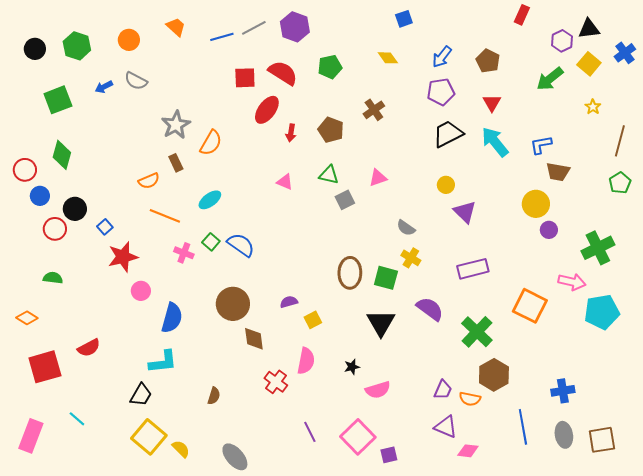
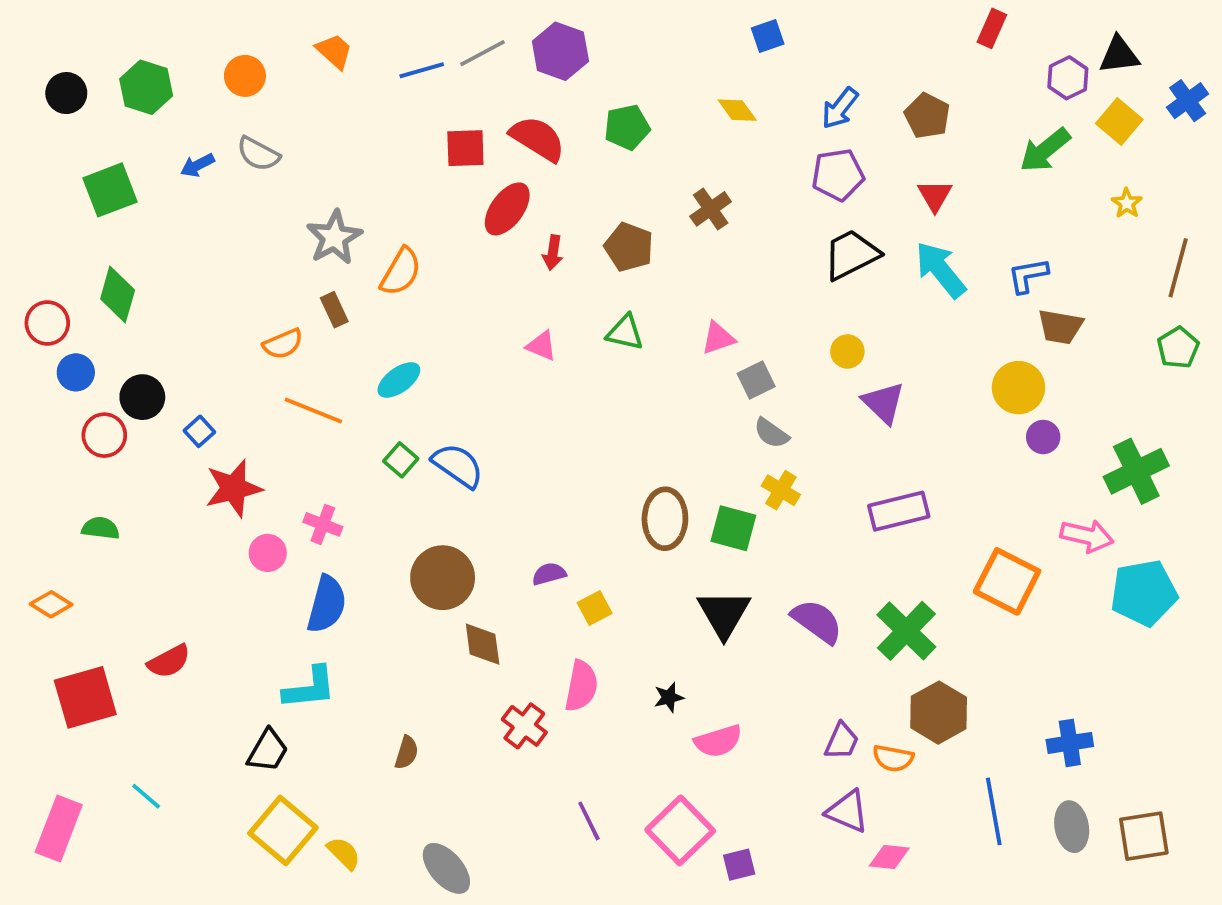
gray square: (345, 200) -> (756, 380), moved
pink cross: (184, 253) -> (323, 524), moved
purple semicircle: (430, 309) -> (817, 621), moved

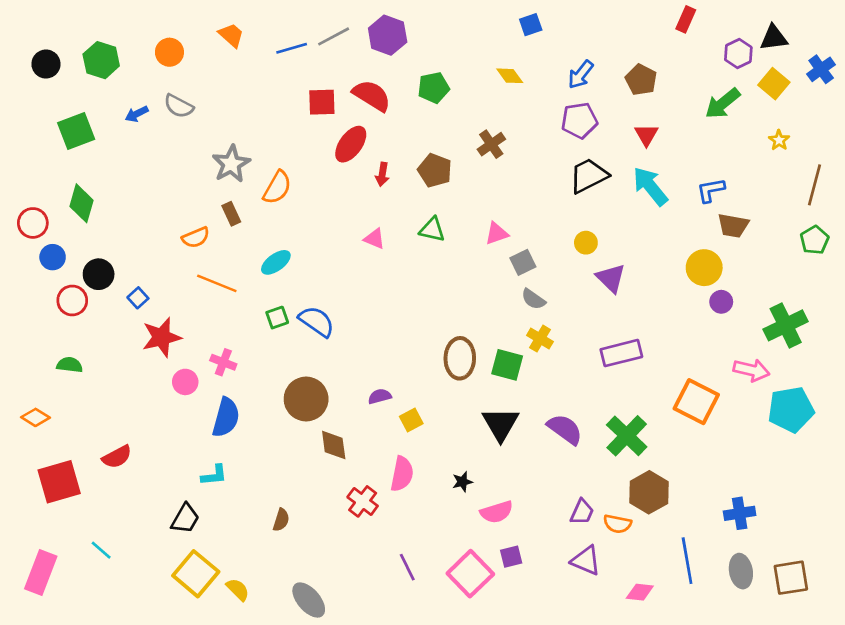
green square: (401, 460) -> (277, 318), turned 30
cyan L-shape: (310, 688) -> (214, 475), size x0.7
pink diamond: (889, 857) -> (640, 592), moved
purple square: (739, 865) -> (511, 557), moved

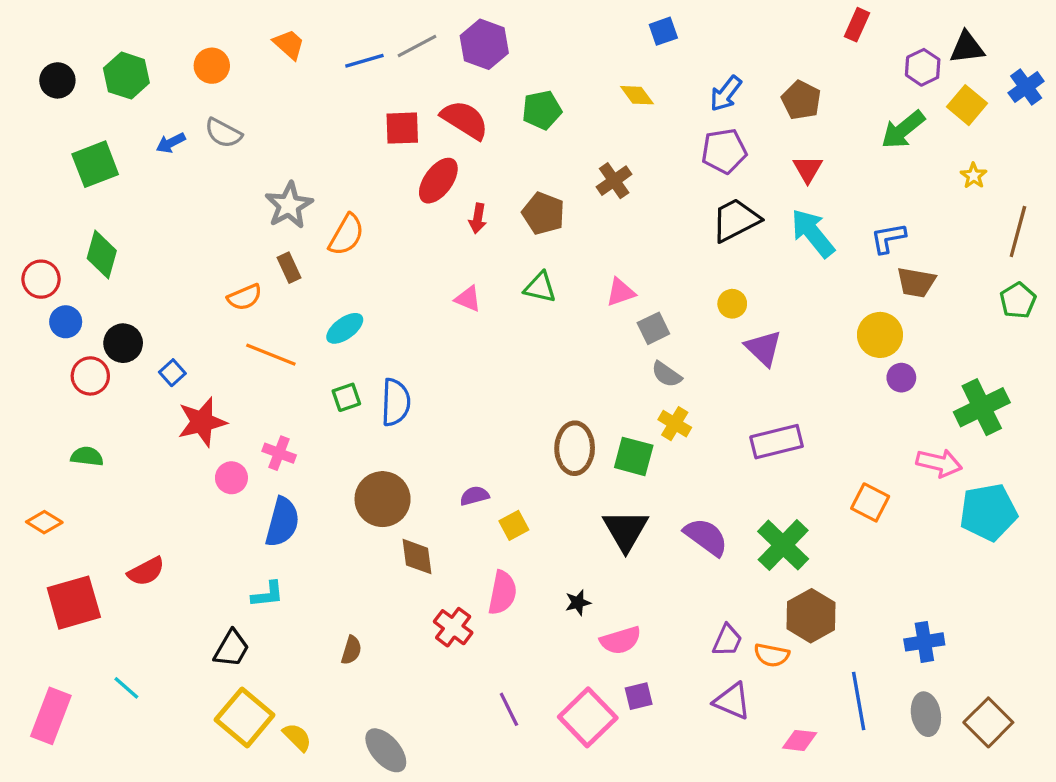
blue semicircle: (317, 321) -> (396, 402), turned 57
orange square: (696, 402) -> (870, 502), size x0.7
brown square: (791, 578) -> (988, 722), turned -36

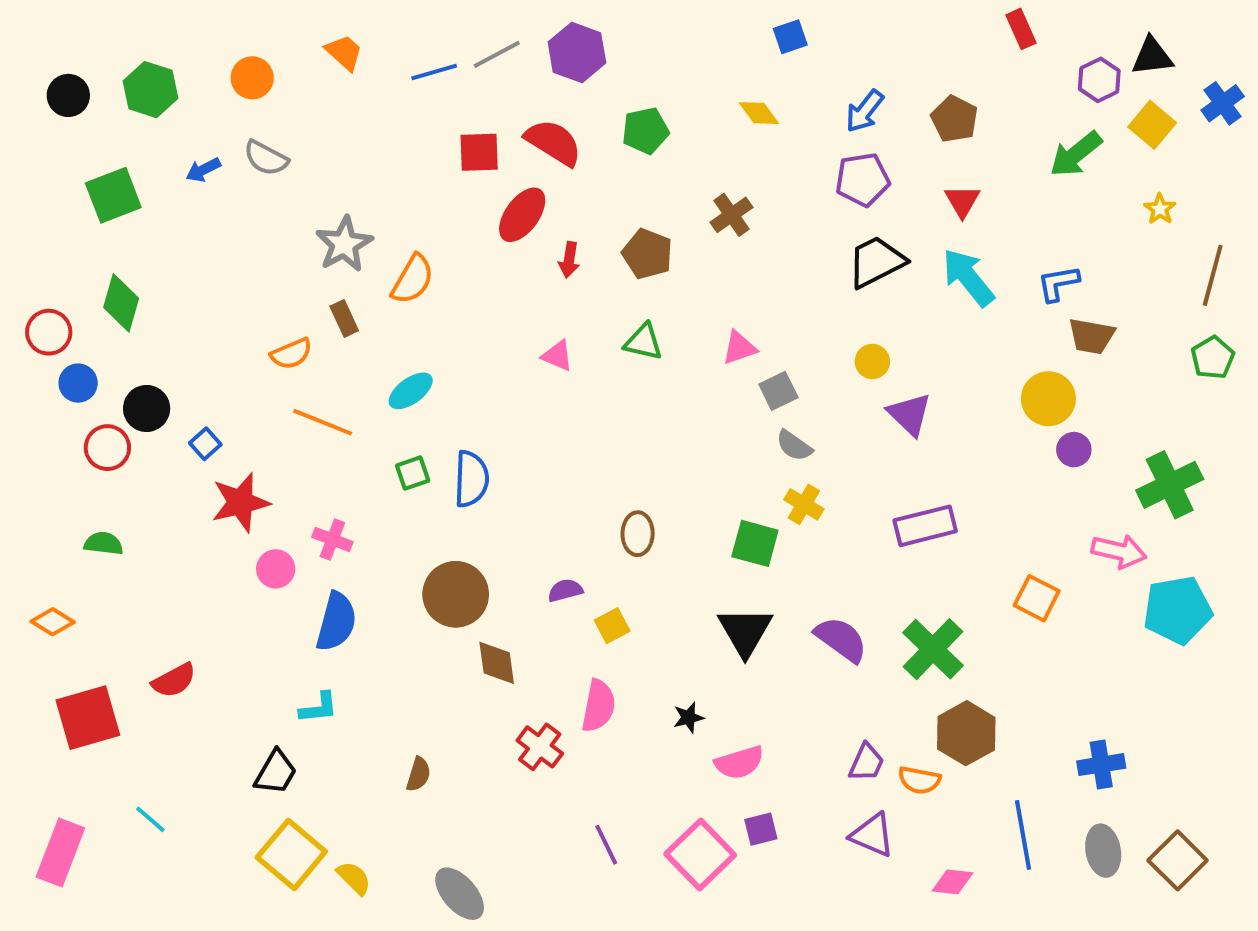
red rectangle: (857, 25) -> (1021, 29), turned -48
brown ellipse: (575, 448) -> (638, 534), moved, size x0.7

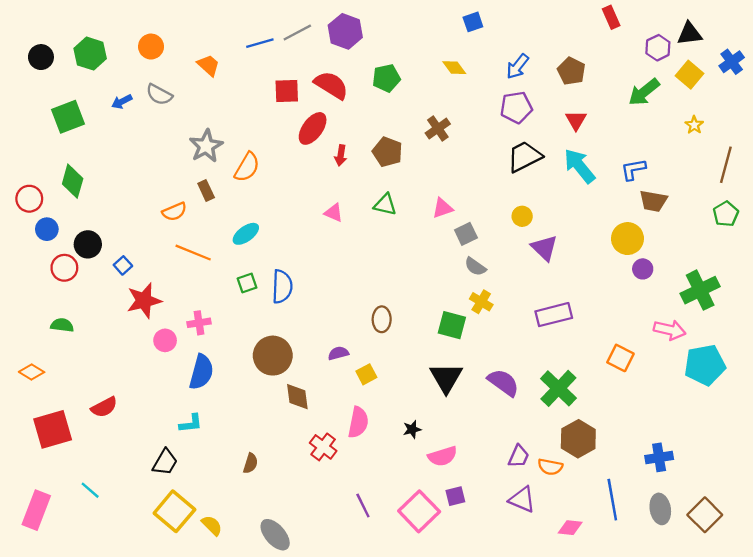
orange trapezoid: (344, 52) -> (208, 65), moved
pink cross: (332, 540) -> (199, 323), turned -30

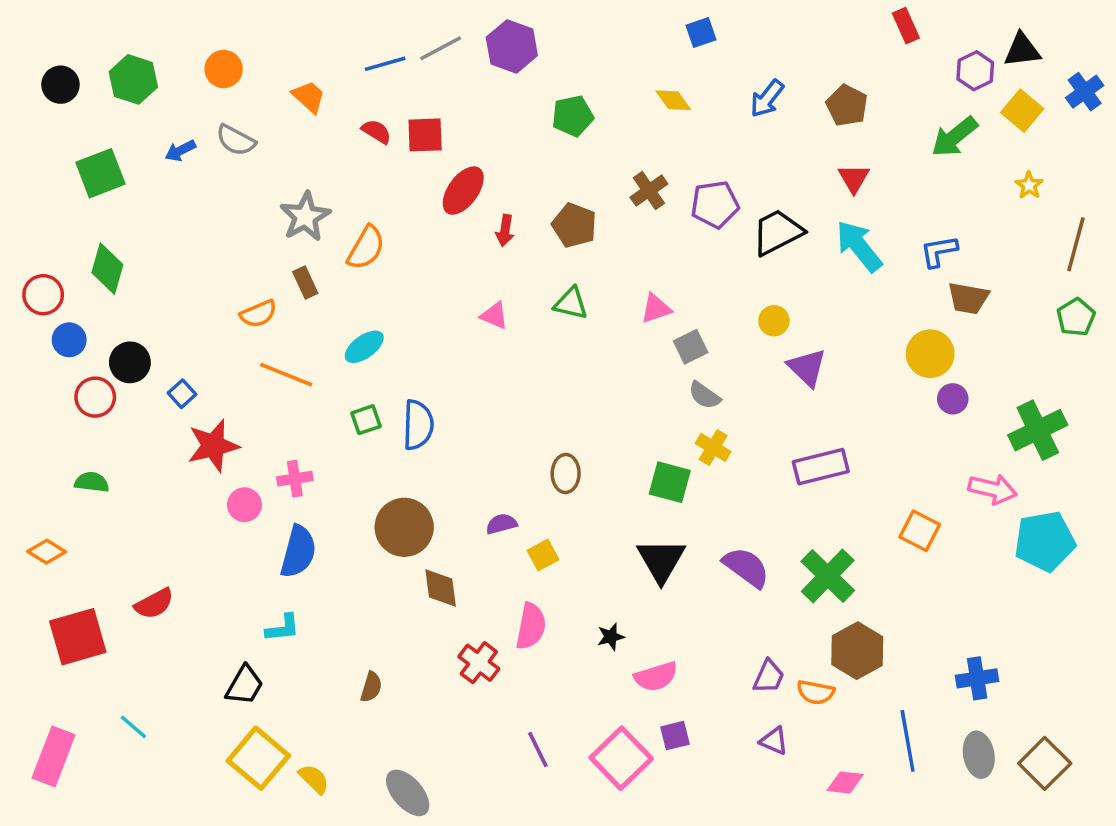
red semicircle: (331, 85) -> (376, 132), moved, size x0.6
purple pentagon: (516, 107) -> (715, 204), moved
purple triangle: (522, 500) -> (774, 741), size x0.7

